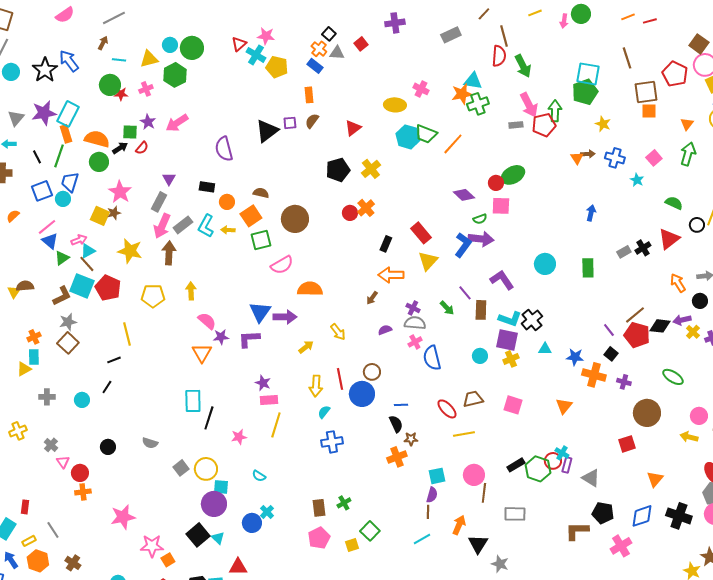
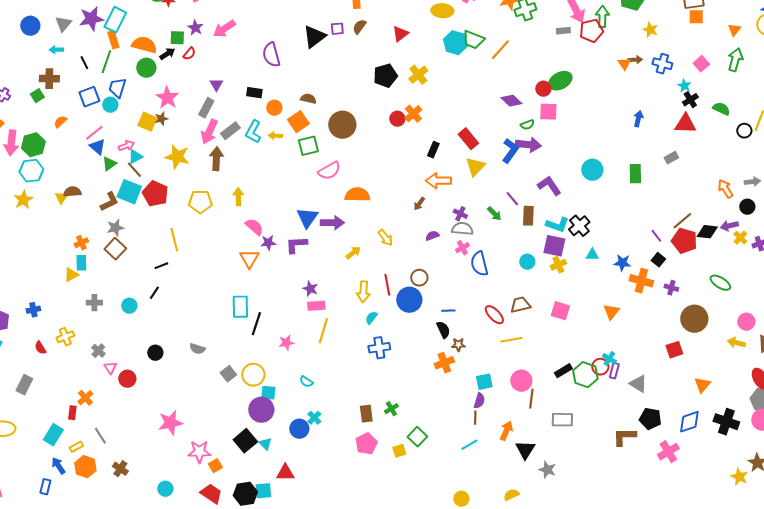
red triangle: (669, 239) -> (685, 124), moved, turned 40
black cross: (643, 248) -> (690, 100), moved
orange cross: (83, 492) -> (85, 398), moved, turned -35

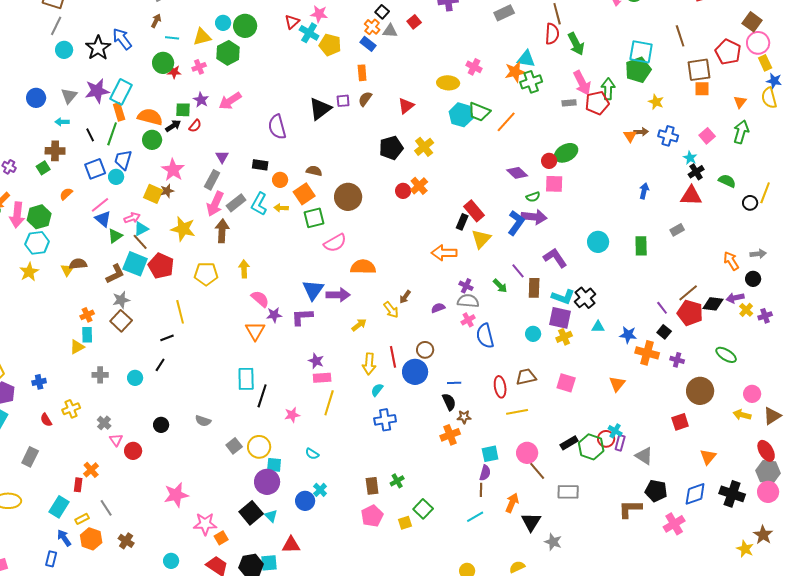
black rectangle: (433, 150) -> (462, 222), moved
brown arrow: (419, 204) -> (405, 297), moved
red ellipse: (494, 315) -> (500, 387), turned 35
brown line: (531, 399) -> (537, 471), turned -48

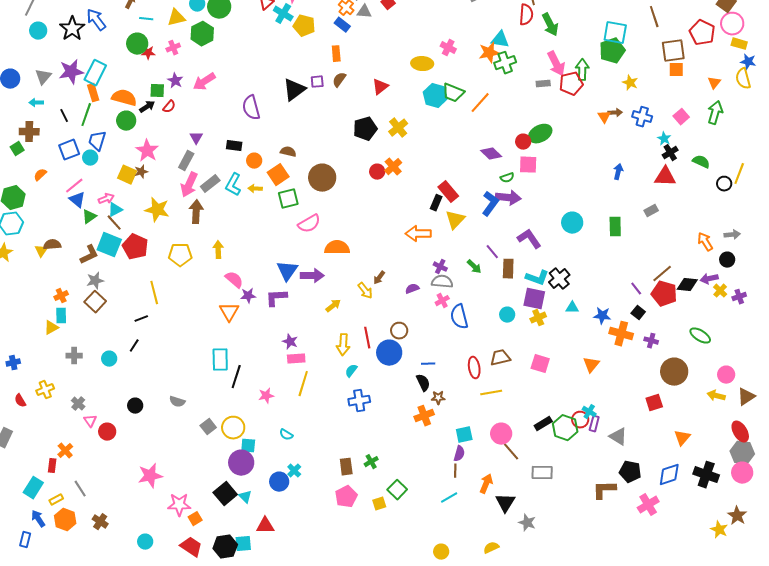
yellow rectangle: (765, 63) -> (739, 44), turned -49

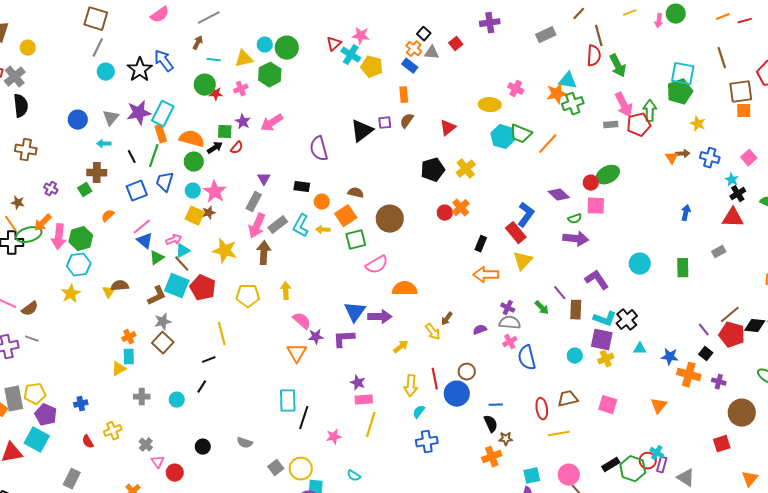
cyan circle: (90, 158) -> (193, 191), moved
black rectangle: (436, 203) -> (481, 244), moved
blue L-shape: (490, 204) -> (526, 215), moved

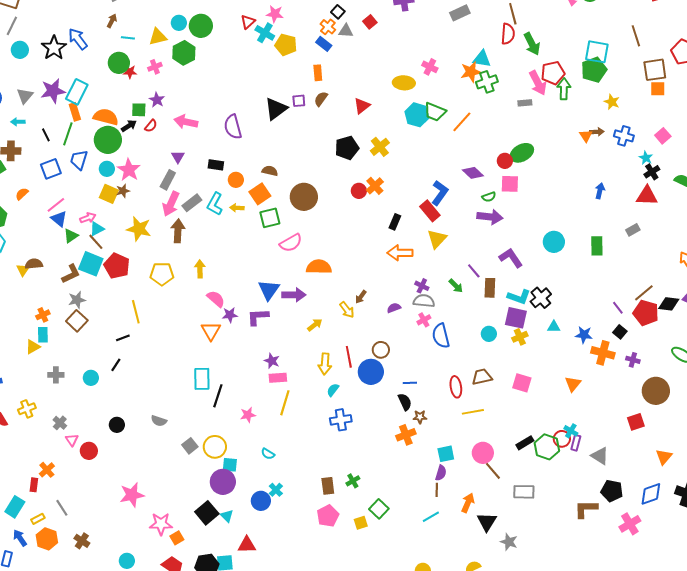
pink arrow: (272, 123) -> (186, 122), moved, turned 45
red pentagon: (639, 125) -> (553, 73), moved
green circle: (194, 162) -> (108, 140), size x1.4

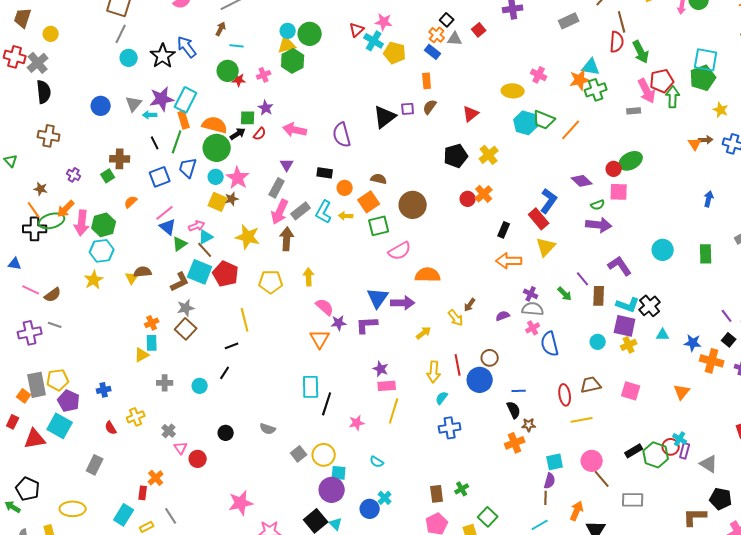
yellow triangle: (158, 37) -> (287, 45), moved
cyan arrow: (18, 122) -> (150, 115), moved

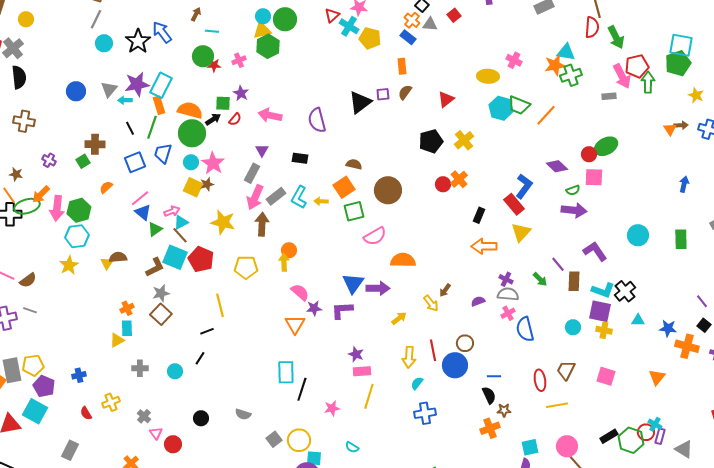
orange circle: (345, 188) -> (289, 250), moved
yellow cross: (629, 345) -> (604, 330), turned 35
brown trapezoid: (591, 385) -> (566, 370), turned -50

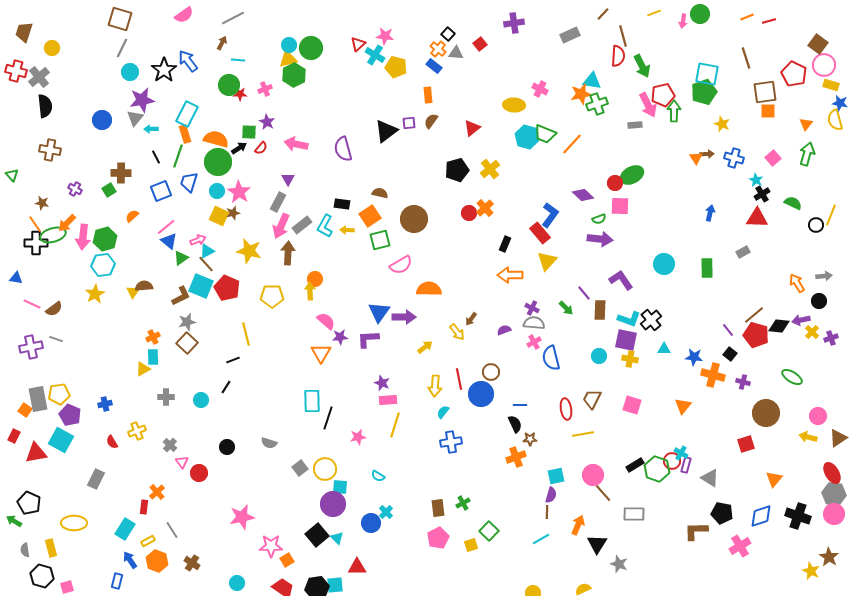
purple star: (137, 84) -> (142, 100), moved
black rectangle: (300, 158) -> (342, 204), moved

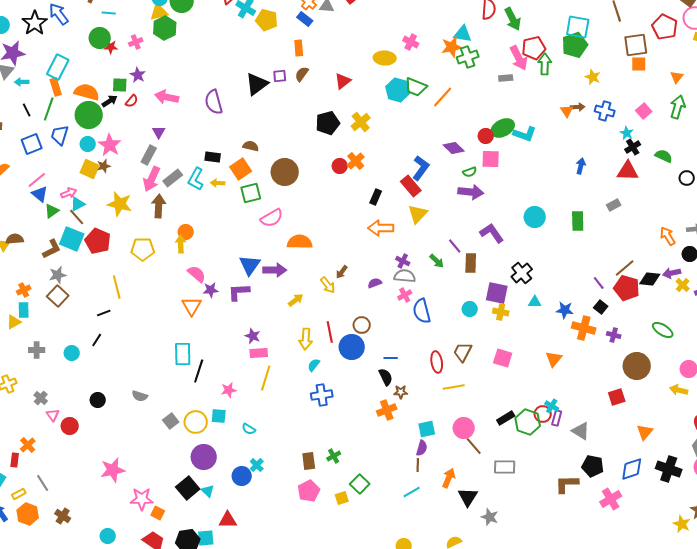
cyan L-shape: (629, 319) -> (525, 134), moved
cyan square: (340, 487) -> (219, 416), moved
orange square: (287, 560) -> (158, 513), turned -32

